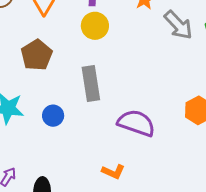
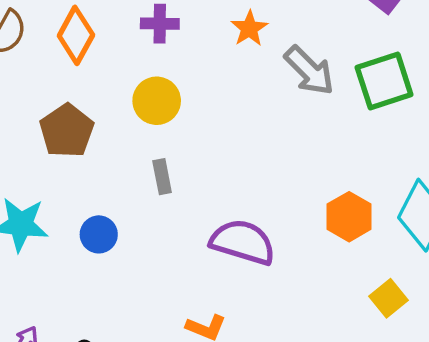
yellow circle: (95, 26) -> (157, 101), moved
gray rectangle: (91, 83) -> (162, 177), size x0.6

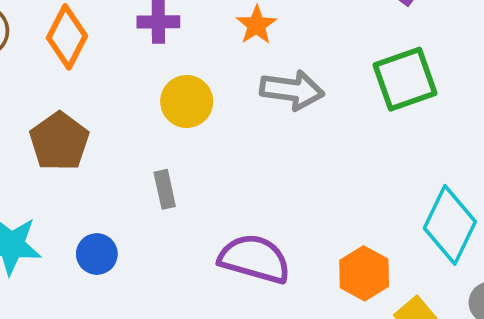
gray arrow: (309, 71) -> (292, 90), moved, turned -36
yellow circle: (157, 101) -> (187, 101), moved
orange hexagon: (349, 217) -> (364, 273), moved

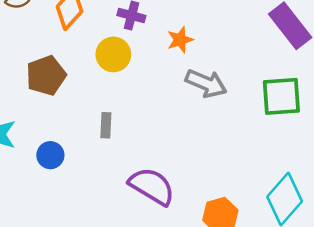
orange star: (256, 25) -> (180, 40), moved
yellow circle: (187, 101) -> (113, 54), moved

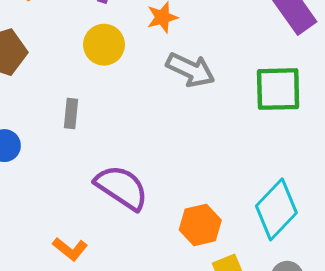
yellow circle: (113, 54) -> (104, 45), moved

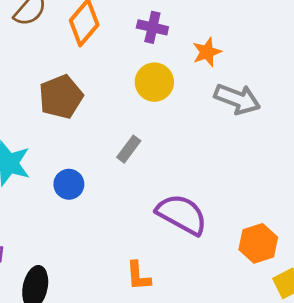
gray rectangle: (71, 113) -> (129, 149), turned 36
orange L-shape: (70, 249) -> (138, 276), turned 52

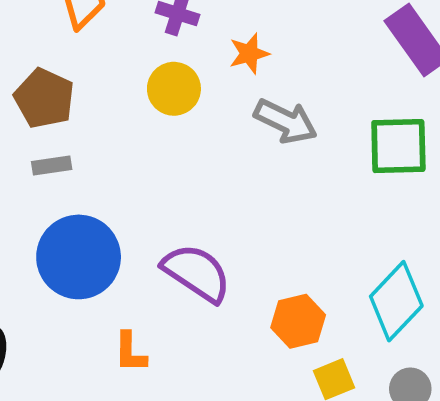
brown pentagon: (61, 97) -> (44, 98), turned -30
gray rectangle: (129, 149) -> (52, 165), moved, turned 40
blue circle: (69, 184) -> (79, 257), moved, size x2.0

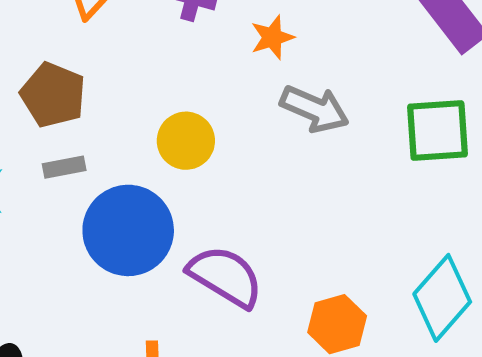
yellow circle: (174, 89) -> (186, 141), moved
blue circle: (79, 257) -> (128, 230), moved

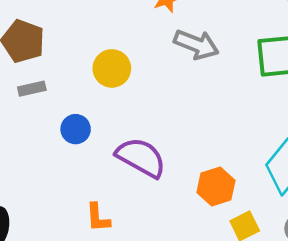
blue circle: (128, 230) -> (76, 129), size x0.5

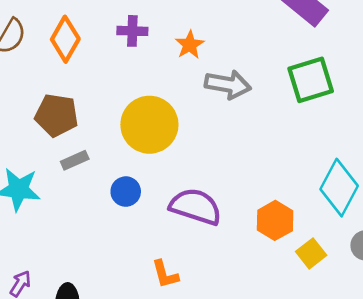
yellow circle: (112, 68) -> (149, 125), size x1.5

